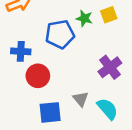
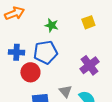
green star: (84, 18) -> (51, 25), moved
blue pentagon: (60, 34) -> (45, 52), moved

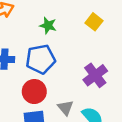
yellow square: (88, 22) -> (94, 22), turned -32
red circle: (30, 72) -> (34, 92), moved

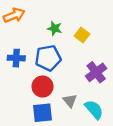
yellow square: (94, 22) -> (82, 35), moved

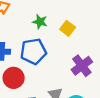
red circle: (43, 87) -> (14, 78), moved

